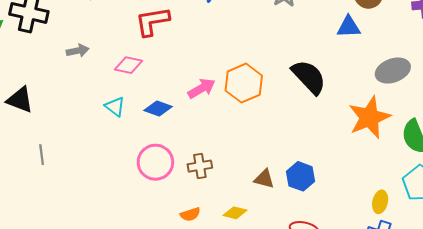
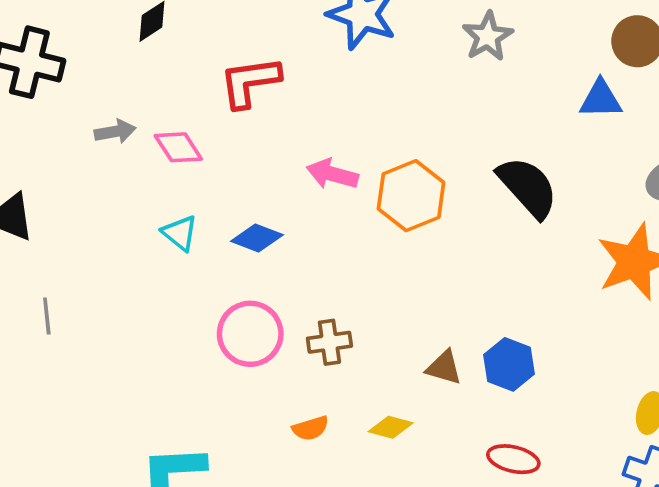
pink diamond: (129, 65) -> (178, 147), moved, turned 44
pink arrow: (202, 88) -> (332, 174), moved, turned -136

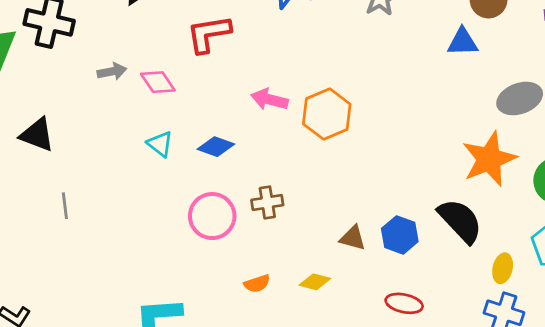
black semicircle: (528, 187) -> (460, 221), moved
brown cross: (329, 342) -> (267, 203), moved

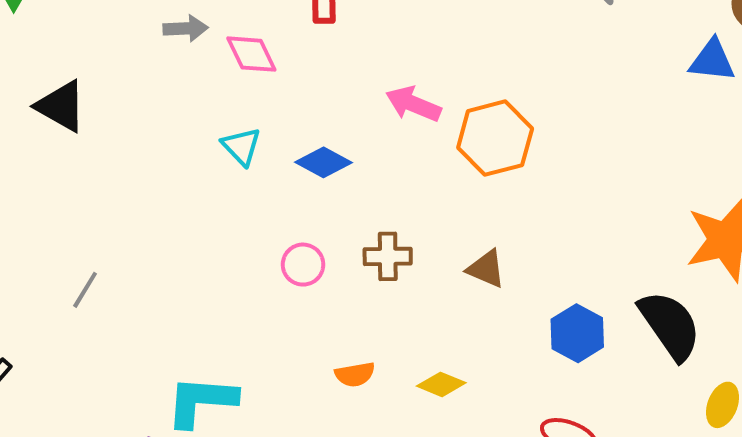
gray line: (65, 206) -> (85, 290), moved, turned 30
pink circle: (212, 216) -> (303, 265), size x0.6
brown triangle: (353, 238) -> (486, 269), moved

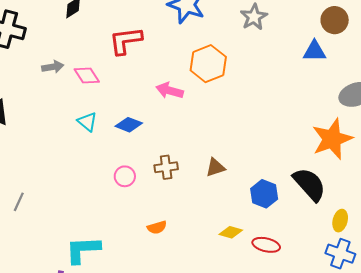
orange hexagon: (495, 138) -> (208, 64), moved
brown triangle: (486, 269) -> (215, 167), turned -35
yellow diamond: (441, 384) -> (231, 232), moved

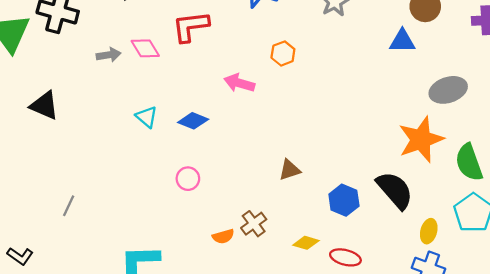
orange hexagon: (208, 64) -> (283, 53), size x0.6
pink diamond: (87, 76) -> (145, 48), moved
brown cross: (166, 167) -> (254, 224), moved, turned -30

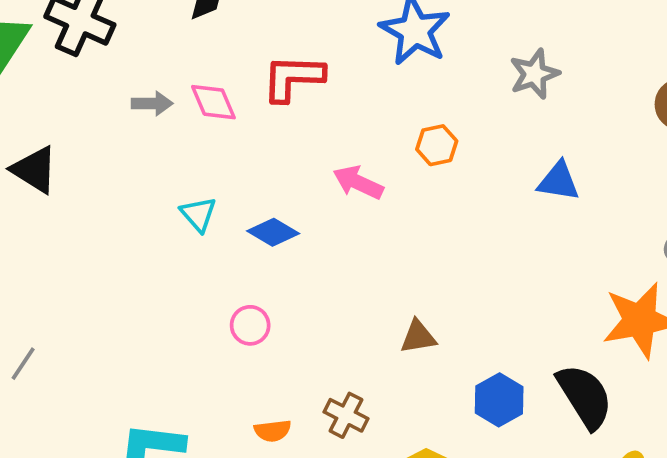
blue triangle: (402, 41) -> (559, 181), moved
gray line: (69, 206) -> (23, 364), moved
brown cross: (254, 224) -> (346, 415), turned -35
orange semicircle: (223, 236) -> (273, 431), moved

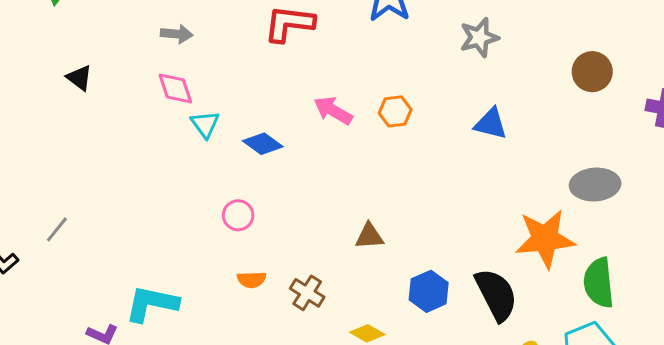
pink diamond: (213, 102) -> (175, 88), moved
orange hexagon: (437, 145) -> (395, 111), moved
black triangle: (34, 170) -> (79, 78), size x0.7
orange semicircle: (273, 431) -> (252, 280), moved

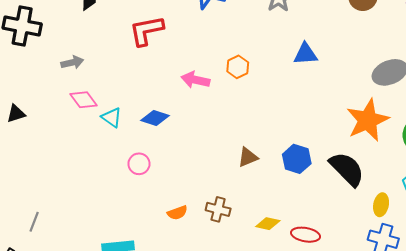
black triangle: (79, 78) -> (16, 114), turned -36
pink circle: (238, 215) -> (139, 164), moved
blue hexagon: (429, 291) -> (297, 159), moved

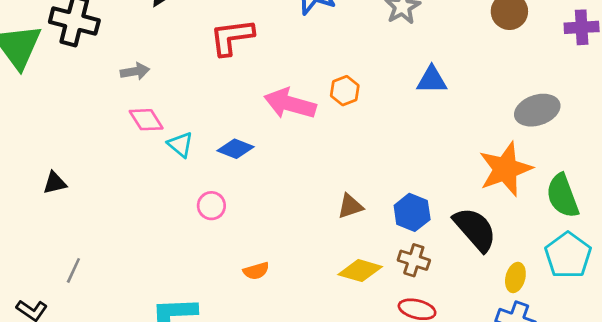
pink arrow: (195, 80) -> (290, 104), size x1.4
black triangle: (16, 114) -> (55, 183), moved
brown cross: (218, 209) -> (414, 260), moved
yellow diamond: (268, 224) -> (360, 271), moved, size x1.4

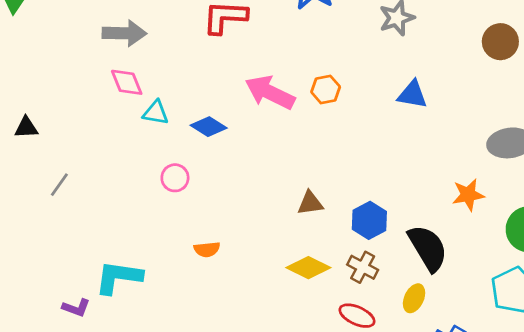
gray arrow: (135, 71) -> (124, 33), size x1.5
cyan triangle: (180, 145) -> (156, 113), turned -40
orange star: (505, 169) -> (468, 195), size x0.6
gray line: (73, 270) -> (59, 185), moved
yellow ellipse: (515, 277) -> (414, 298), moved

